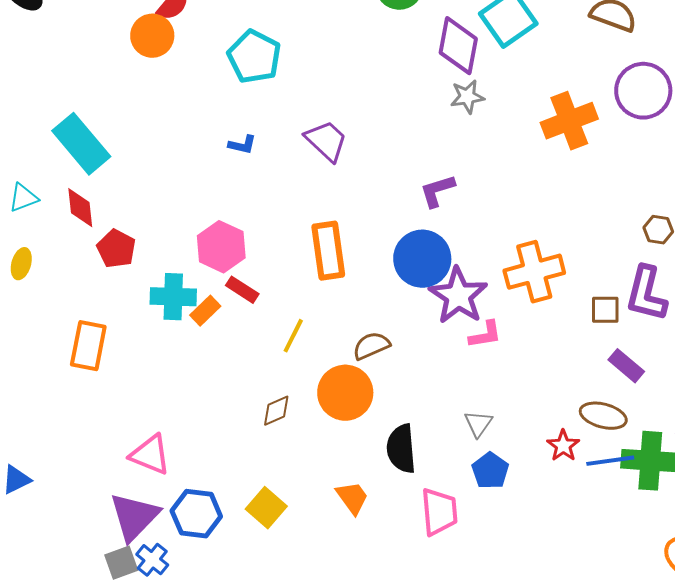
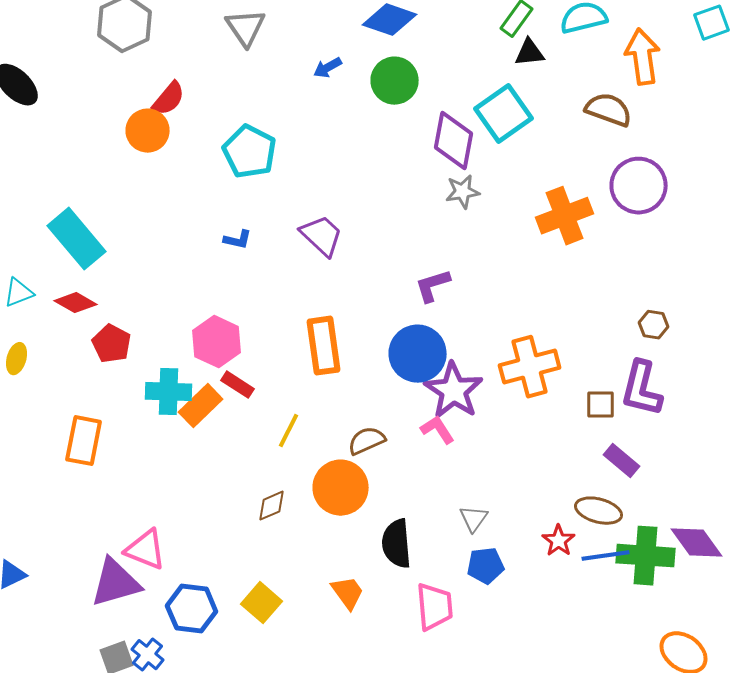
red diamond: (80, 208) -> (76, 303), turned -54
orange rectangle: (205, 311) -> (201, 406), size x1.4
pink L-shape: (485, 335) -> (438, 430), moved, turned -114
blue pentagon: (490, 471) -> (486, 566), turned 30
purple triangle: (134, 517) -> (116, 583), moved, turned 30

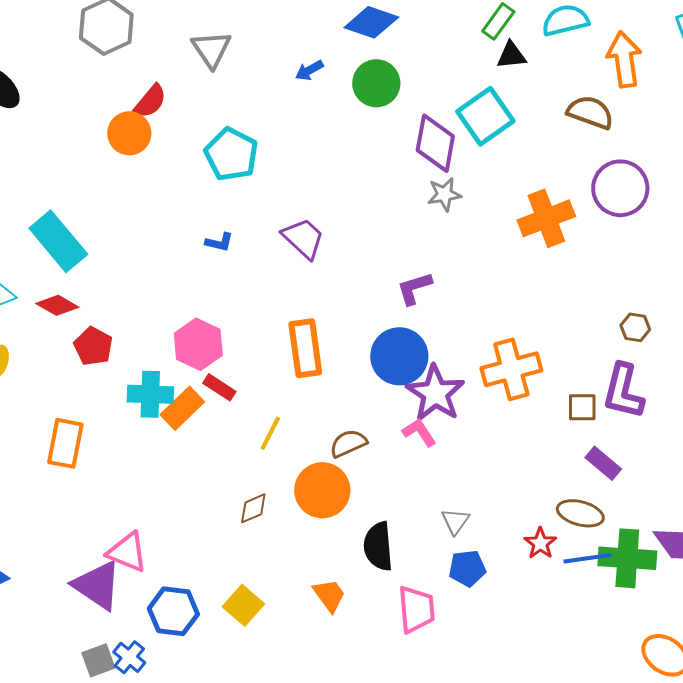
gray triangle: (246, 28) -> (211, 49), moved
purple triangle: (116, 583) -> (97, 585), turned 50

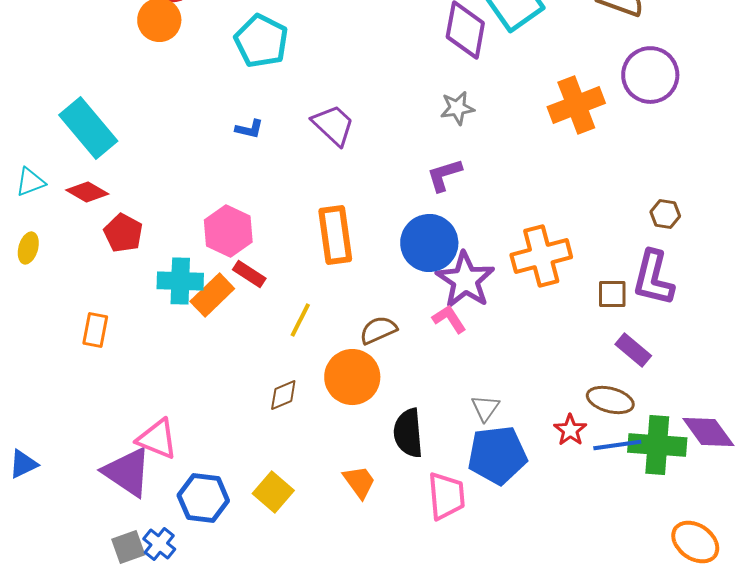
gray star: (444, 194) -> (457, 108), moved
orange rectangle: (65, 443) -> (95, 330), size x0.7
blue pentagon: (467, 568) -> (497, 455), size x1.6

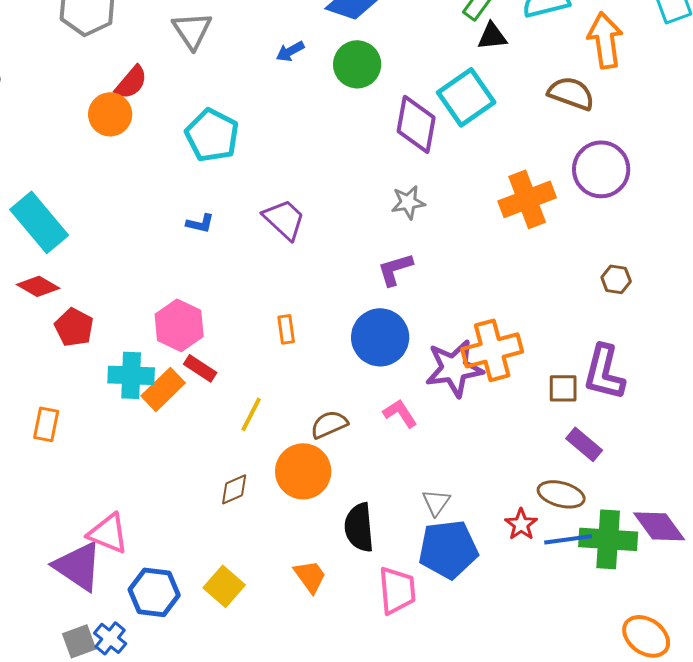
brown hexagon: (665, 214) -> (616, 279), moved
orange rectangle: (335, 235) -> (286, 329), size x0.5
purple star: (465, 280) -> (454, 368), moved, turned 30

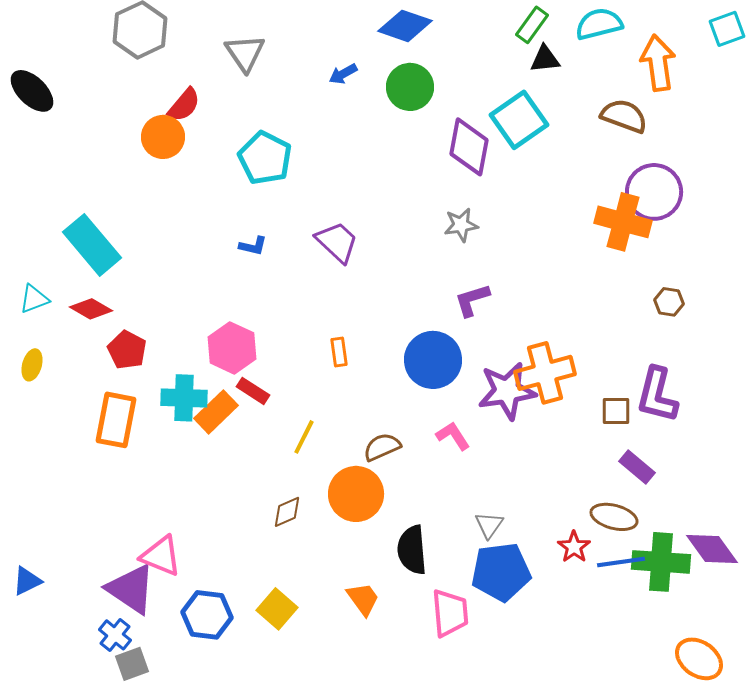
orange cross: (527, 199) -> (623, 222), moved, turned 36
purple L-shape: (395, 269) -> (472, 300), moved
orange rectangle: (46, 424) -> (116, 420), moved, size x1.6
blue cross: (110, 638) -> (115, 635), moved

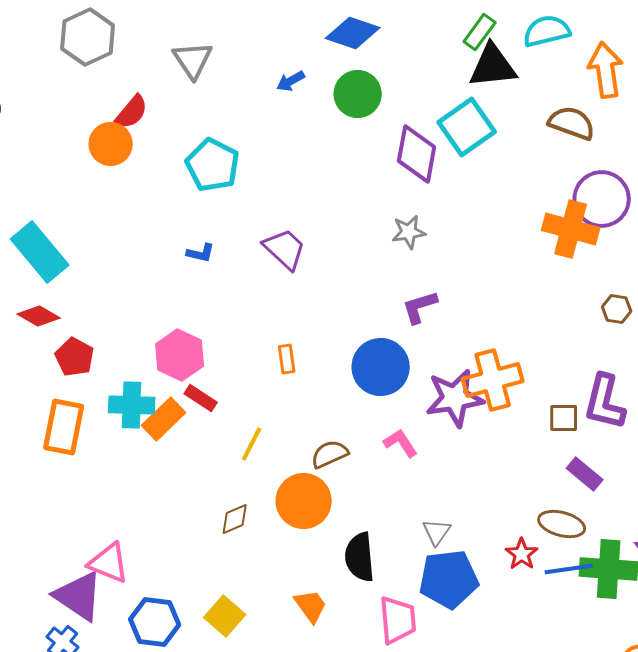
black triangle: (545, 59) -> (493, 66), size x1.6

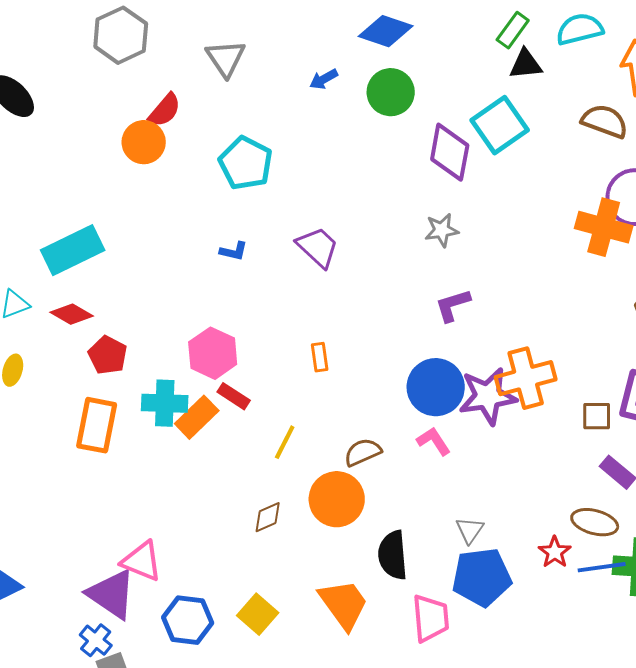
black triangle: (493, 66) -> (526, 64), size x0.7
cyan rectangle: (40, 252) -> (73, 250), turned -76
blue circle: (381, 367) -> (436, 387), moved
orange trapezoid: (311, 606) -> (344, 604), size x1.5

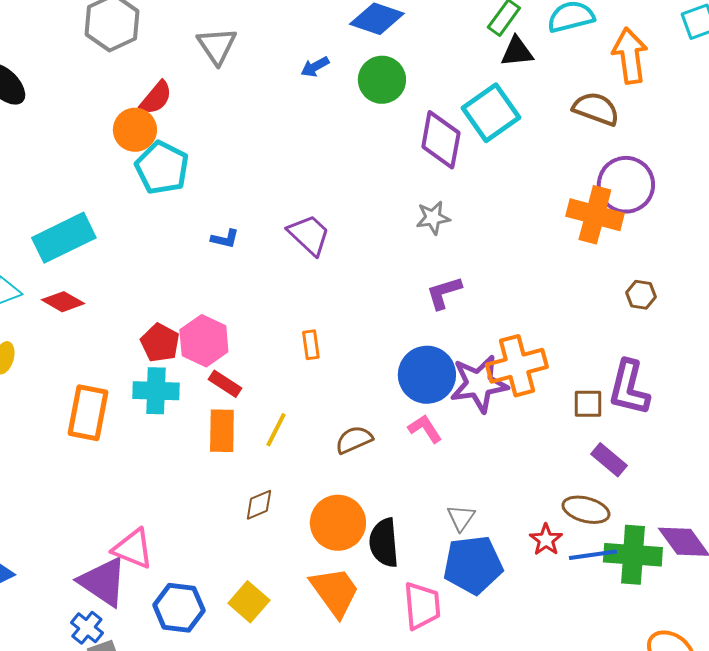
cyan pentagon: (246, 163) -> (162, 168), moved
red pentagon: (108, 355) -> (160, 343), moved
orange rectangle: (197, 417) -> (222, 431), moved, turned -45
orange circle: (337, 499) -> (338, 523), moved

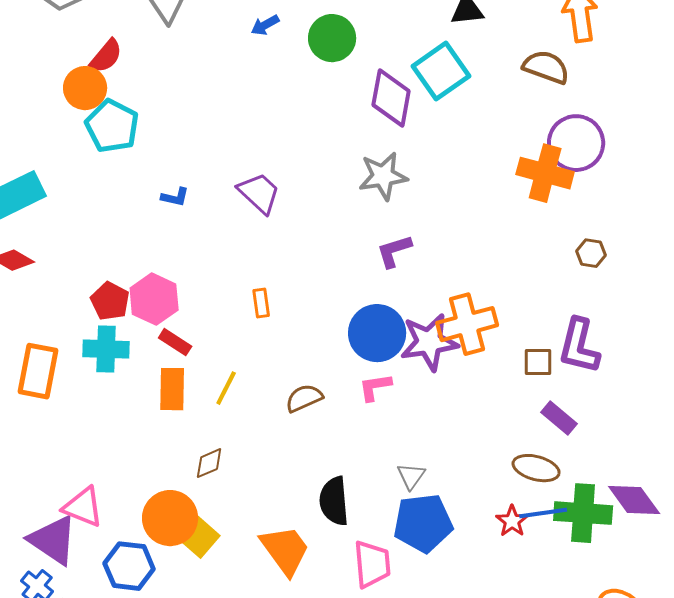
gray star: (433, 218) -> (383, 176), size x1.4
pink L-shape: (425, 429) -> (375, 387), turned -66
orange circle: (338, 523) -> (170, 518), moved
red star: (546, 540) -> (512, 521), moved
yellow square: (249, 602) -> (199, 537), moved

